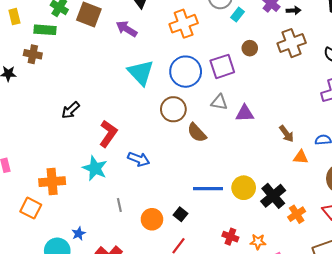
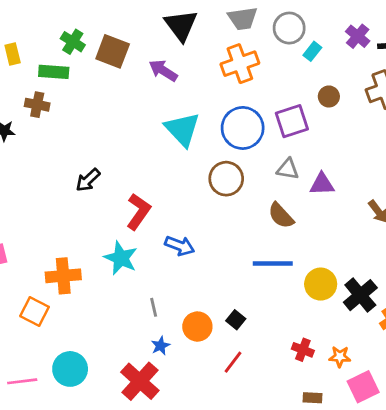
brown semicircle: (197, 133) -> (281, 216), moved
blue line: (208, 189) -> (273, 264), moved
blue star: (79, 234) -> (160, 346), moved

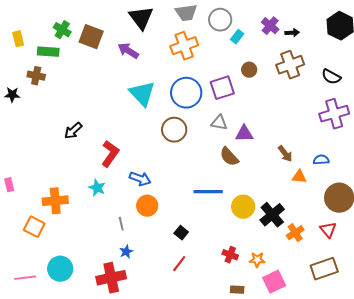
brown semicircle: (281, 216) -> (229, 157), moved
cyan star: (121, 258) -> (97, 188), size x0.7
orange circle: (197, 327) -> (147, 206), moved
red cross: (140, 381) -> (111, 278), turned 36

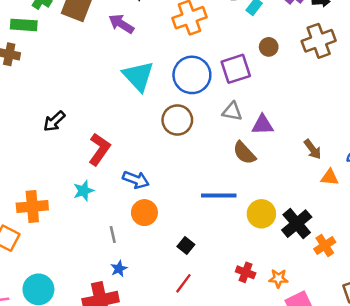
cyan star: (97, 188) -> (84, 191), turned 30

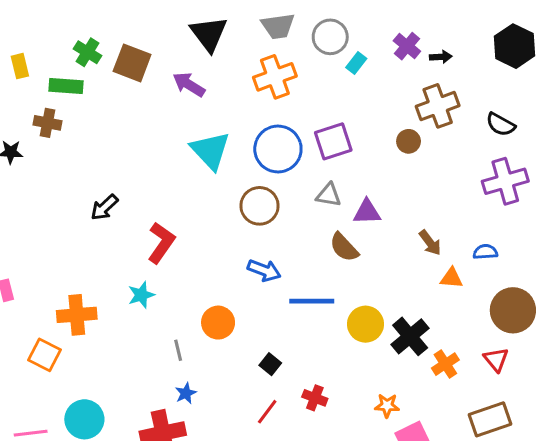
brown circle: (269, 47) -> (409, 141), moved
blue arrow: (136, 180) -> (264, 270), moved
red cross: (246, 272) -> (315, 398), moved

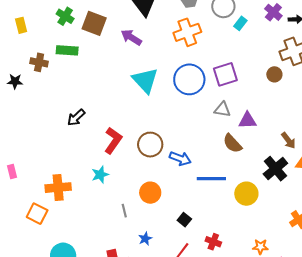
green rectangle: (66, 86) -> (67, 50), moved
brown circle: (260, 206) -> (150, 145), moved
black cross: (410, 336) -> (275, 169), moved
blue star: (186, 393) -> (145, 239), moved

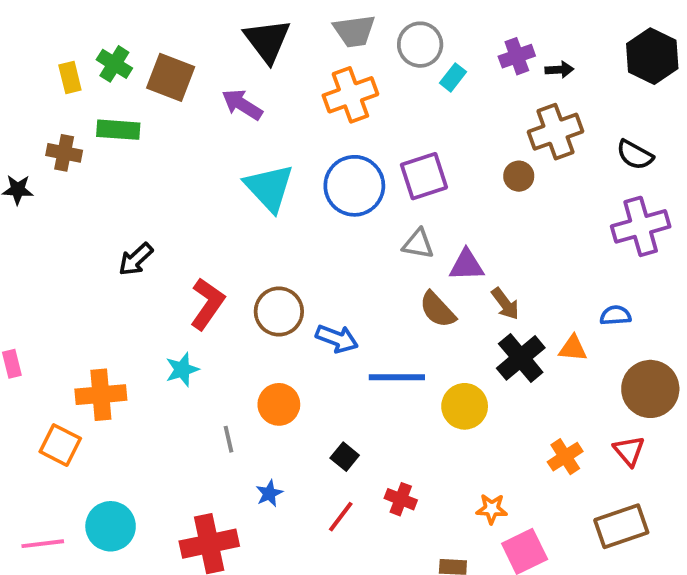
purple cross: (273, 12) -> (517, 56), turned 30
yellow rectangle: (21, 25) -> (70, 77), moved
brown arrow: (288, 140) -> (505, 304), moved

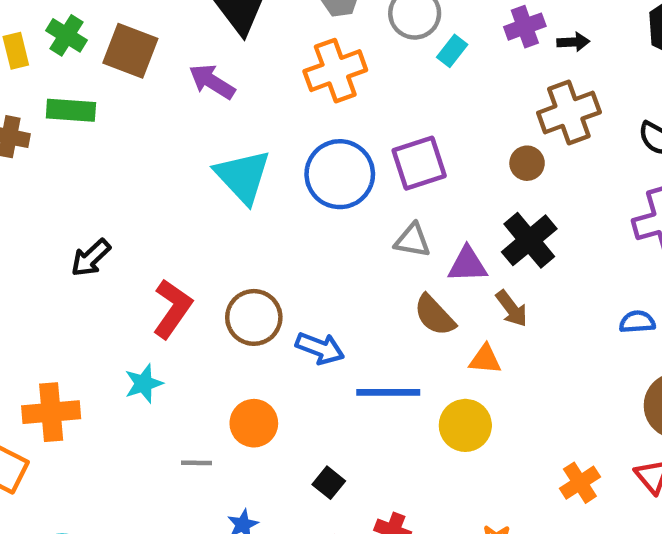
orange triangle: (573, 348) -> (485, 359), moved
black cross: (521, 358) -> (529, 240), moved
gray line: (229, 439) -> (197, 463), turned -76

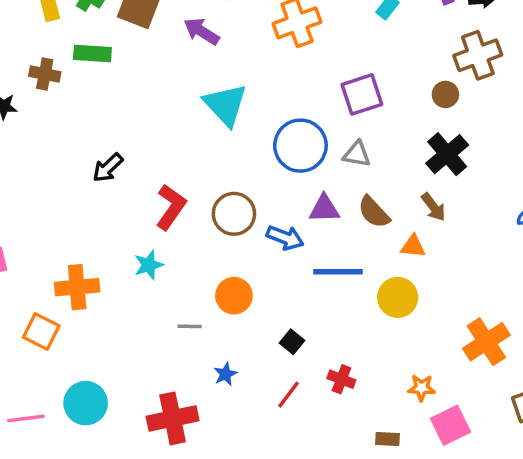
blue circle: (340, 174) -> (300, 146), moved
purple triangle: (468, 265) -> (324, 209), moved
orange cross: (580, 483) -> (486, 342), size x1.5

